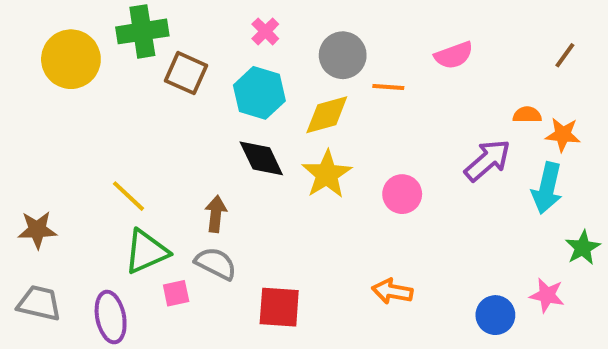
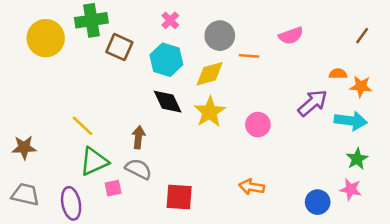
cyan arrow: (547, 188) -> (351, 121), turned -96
green star: (583, 248) -> (357, 159), moved

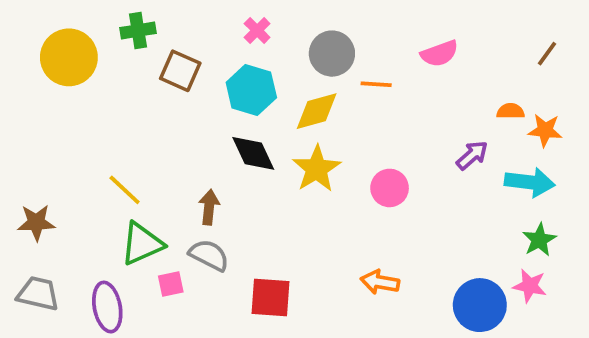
green cross: (91, 20) -> (138, 30), size x0.7
purple arrow: (313, 103) -> (472, 155), size x0.7
blue circle: (318, 202) -> (480, 305), size x1.4

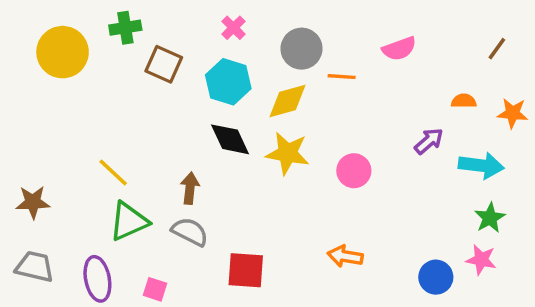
orange star: (545, 130) -> (513, 113), moved
yellow star: (317, 169) -> (288, 153), turned -30
pink square: (171, 284) -> (155, 289), moved, turned 30
blue circle: (480, 305) -> (436, 277), size x0.7

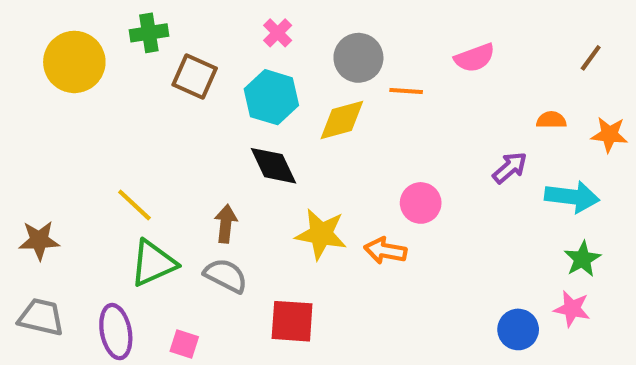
yellow star: (288, 153) -> (321, 234), moved
orange arrow: (345, 256) -> (385, 251), moved

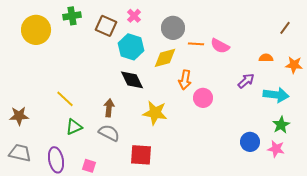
pink semicircle: (475, 58) -> (220, 46), moved, turned 48
brown square: (195, 76) -> (106, 26), moved
orange arrow: (385, 251) -> (185, 80), moved, turned -90
green triangle: (153, 263) -> (74, 127), size x0.7
blue circle: (518, 329) -> (250, 142), moved

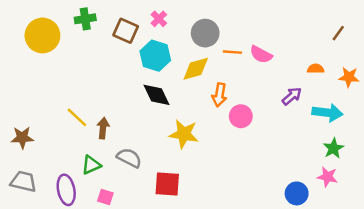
brown arrow: (109, 108) -> (103, 128), moved
green triangle: (74, 127) -> (91, 165), moved
blue circle: (250, 142) -> (297, 193), moved

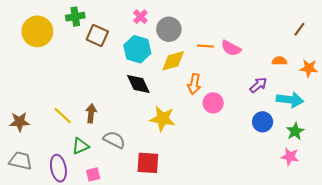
brown square: (126, 31) -> (97, 36), moved
gray circle: (205, 33) -> (169, 29), moved
yellow line: (77, 117) -> (63, 116), moved
blue circle: (297, 193) -> (263, 122), moved
pink square: (105, 197) -> (93, 174), turned -32

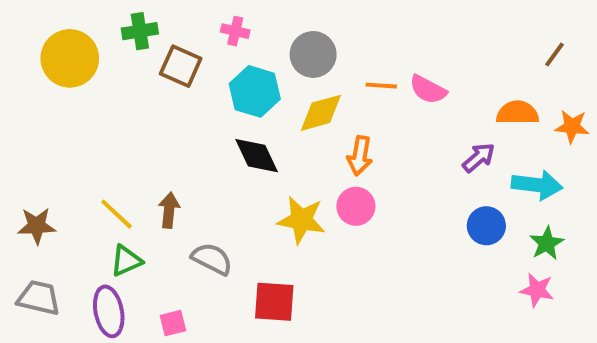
pink cross: (140, 17) -> (235, 31), moved, turned -32
orange semicircle: (279, 61) -> (517, 113), size x1.5
pink circle: (213, 103) -> (356, 206), moved
green triangle: (81, 146) -> (126, 261), moved

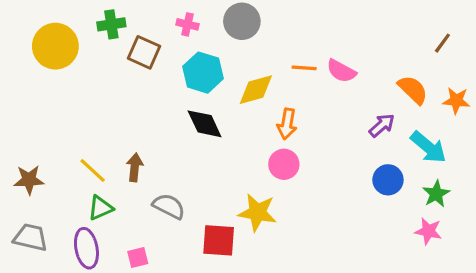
gray circle: (313, 54) -> (242, 21), moved
orange semicircle: (517, 113) -> (413, 90), turned 44
cyan arrow: (537, 185) -> (428, 147), turned 33
yellow star: (301, 220) -> (257, 212), moved

